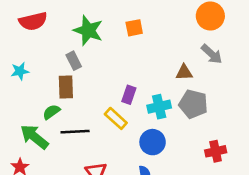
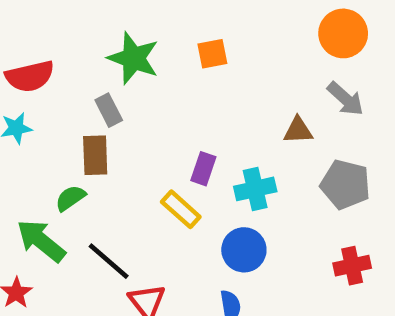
red semicircle: (33, 21) -> (30, 76), moved
gray pentagon: (193, 104) -> (345, 184), moved
black line: (75, 132) -> (109, 261), moved, turned 44

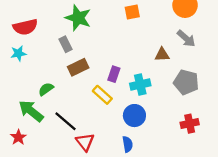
orange square: (212, 54) -> (132, 12), moved
brown rectangle: (95, 155) -> (78, 67), moved, turned 66

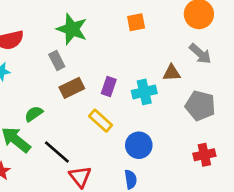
purple rectangle: (114, 74) -> (109, 86), moved
cyan cross: (140, 84) -> (144, 92), moved

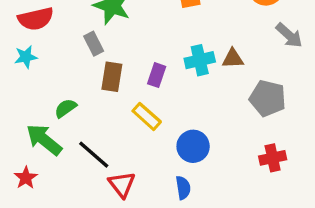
gray arrow: (200, 54) -> (289, 35), moved
brown rectangle: (72, 88) -> (112, 77), turned -55
cyan cross: (144, 92) -> (200, 60), moved

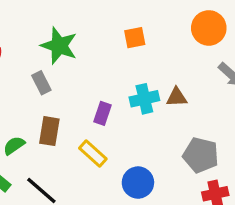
brown rectangle: (112, 77) -> (49, 131), moved
gray pentagon: (268, 98) -> (201, 155), moved

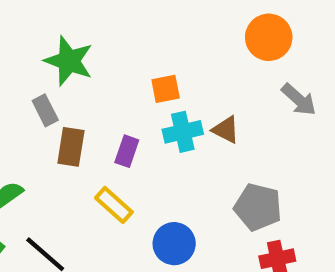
orange square: (135, 38) -> (166, 89), moved
brown triangle: (177, 97) -> (226, 130), turned 30
brown rectangle: (49, 131) -> (71, 147), moved

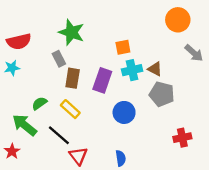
purple rectangle: (127, 151) -> (102, 80), size x1.5
yellow rectangle: (114, 205) -> (70, 109), moved
gray pentagon: (258, 207) -> (162, 94), moved
blue circle: (174, 244) -> (124, 112), moved

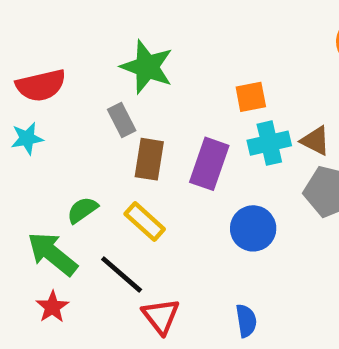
red star: (12, 151) -> (52, 307), moved

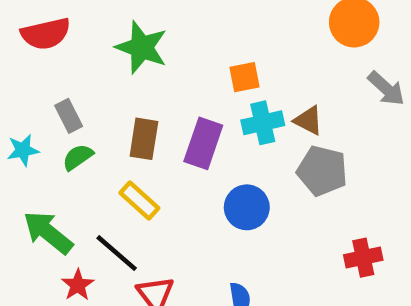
red semicircle: (41, 85) -> (46, 34), moved
gray rectangle: (122, 120) -> (69, 116), moved
cyan star: (27, 138) -> (23, 150), moved
green semicircle: (82, 210) -> (78, 157), moved
red star: (52, 307) -> (78, 285), moved

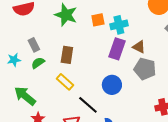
orange square: (244, 77) -> (98, 20), moved
cyan cross: (263, 123) -> (119, 25), moved
purple rectangle: (203, 143) -> (117, 49), moved
black line: (117, 253) -> (88, 105), moved

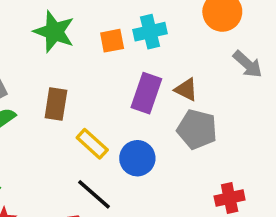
cyan cross: (119, 25) -> (150, 32), moved
yellow rectangle: (65, 82) -> (92, 144), moved

